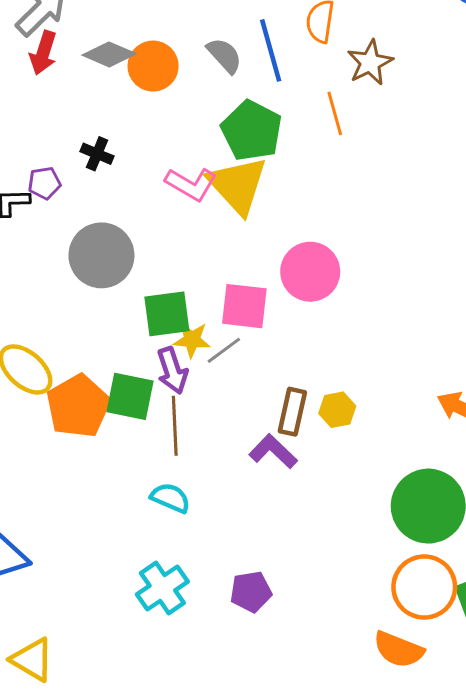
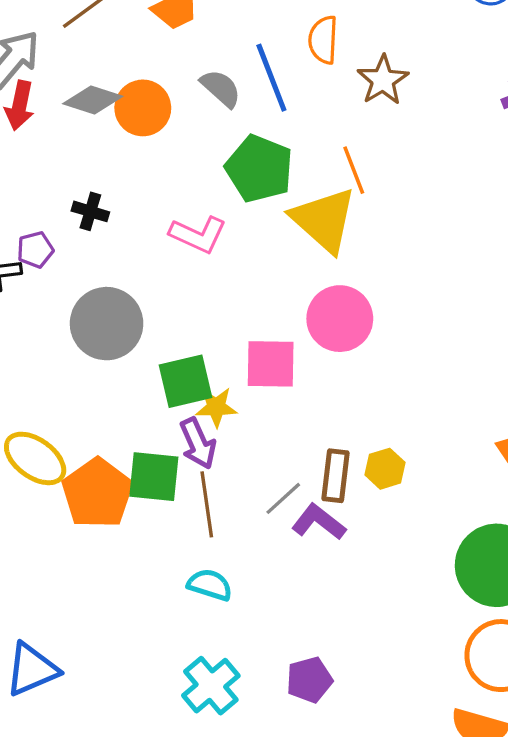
orange line: (335, 113) -> (354, 170), moved
yellow triangle: (238, 185) -> (324, 220), moved
gray line: (224, 350) -> (283, 498), moved

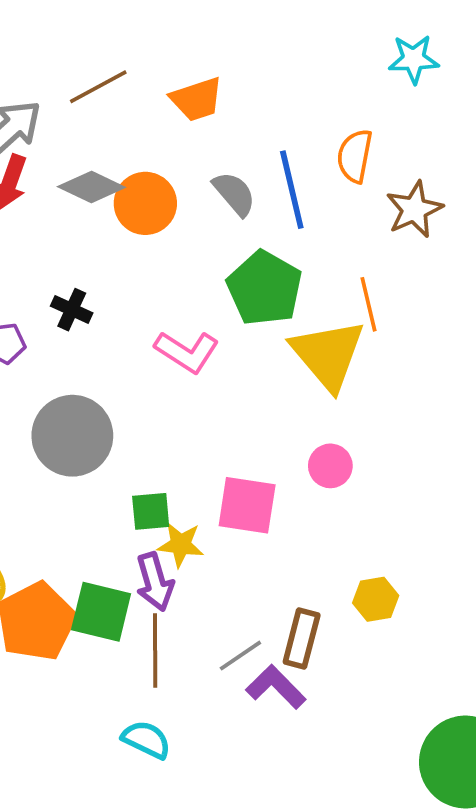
pink circle: (340, 319) -> (330, 466), size x0.6
green square: (186, 381) -> (151, 511), size x0.7
yellow hexagon: (385, 469) -> (376, 599), moved

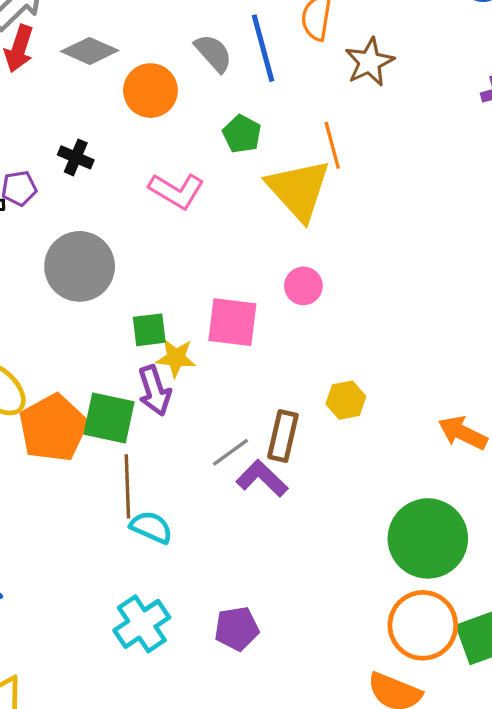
orange circle: (145, 203) -> (150, 91), moved
green pentagon: (265, 288) -> (242, 134), size x0.6
brown line: (155, 650) -> (127, 486), moved

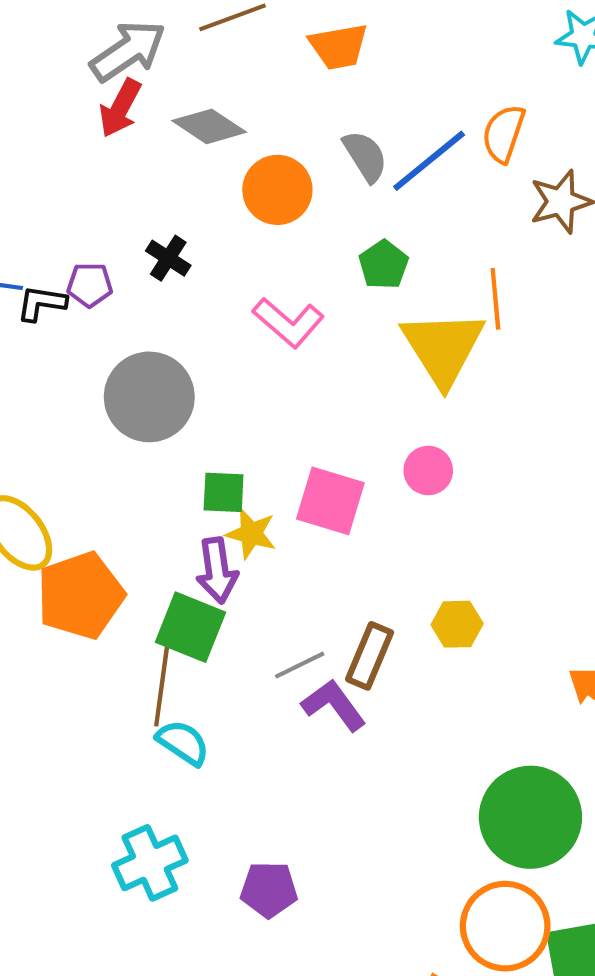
blue line: (263, 48) -> (429, 161), turned 56
green square: (109, 418) -> (190, 627), moved

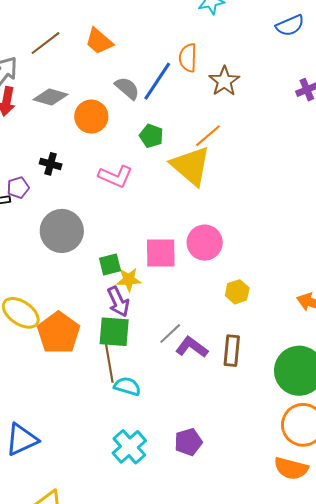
orange trapezoid: (339, 46) -> (99, 41), turned 68
orange line: (495, 299) -> (208, 136), turned 72
pink circle: (428, 471) -> (205, 243), moved, size x1.5
brown rectangle: (370, 656) -> (232, 351), moved

